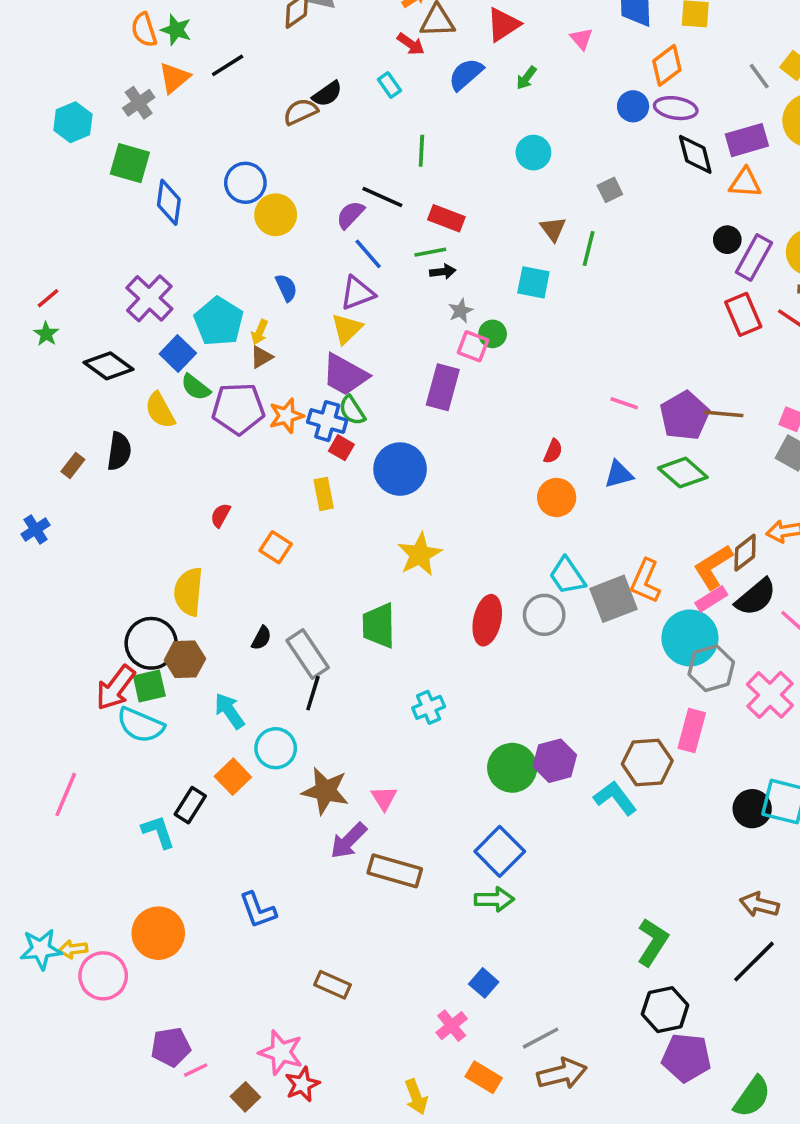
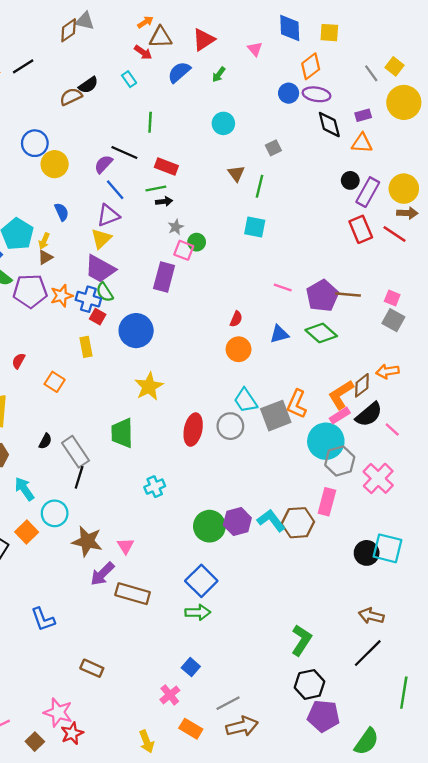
purple rectangle: (747, 140) -> (363, 115), size x0.6
cyan square: (533, 282) -> (255, 227), moved
cyan L-shape: (615, 798) -> (271, 520), moved

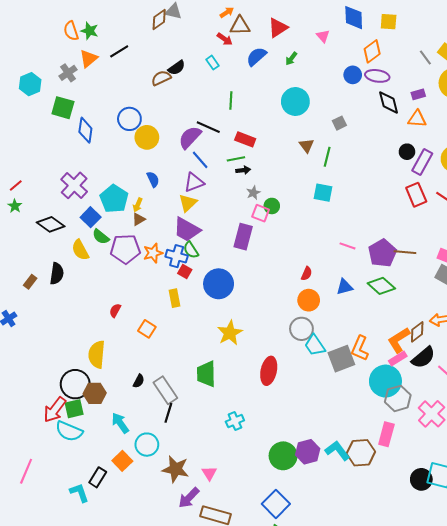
cyan circle: (223, 123) -> (295, 102), size x1.4
purple semicircle: (103, 164) -> (190, 137), size x1.4
gray circle: (230, 426) -> (301, 329), moved

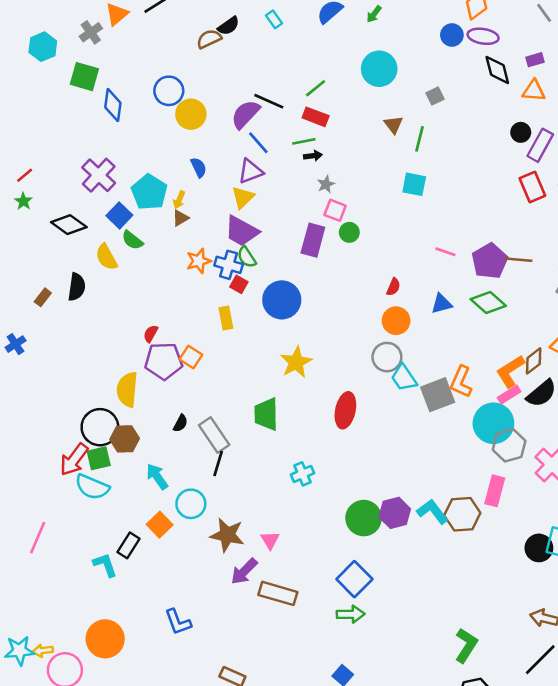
green line: (231, 100) -> (316, 88), moved, turned 48
green circle: (272, 206) -> (349, 232), moved
purple pentagon: (125, 249) -> (164, 361), moved

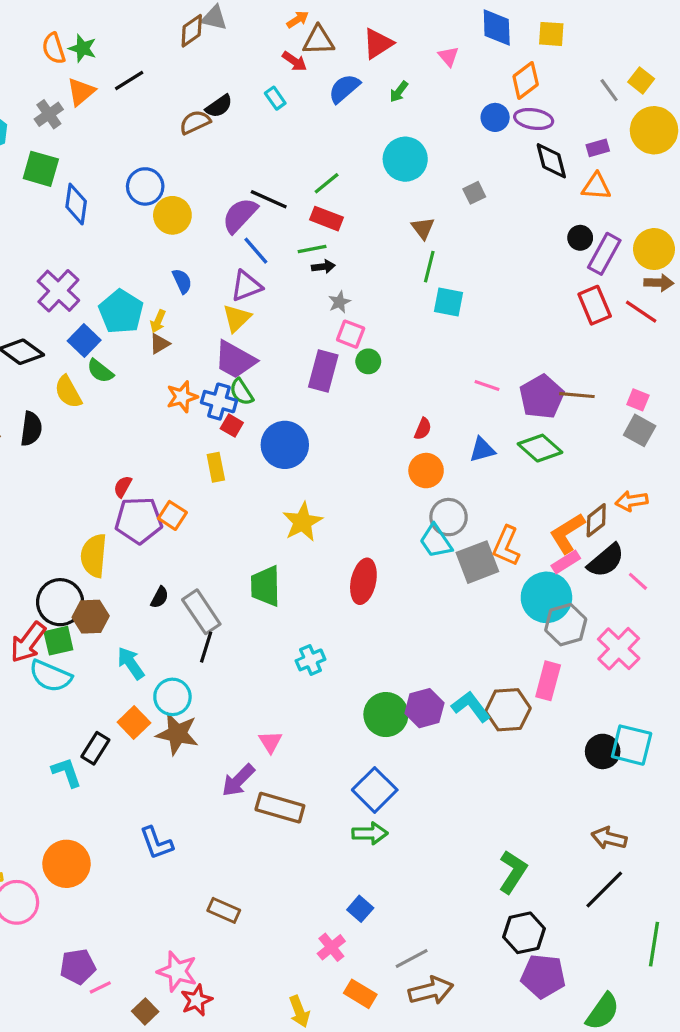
green line: (419, 139) -> (429, 267), moved
gray circle: (387, 357) -> (449, 517), moved
brown star: (227, 535) -> (177, 734), moved

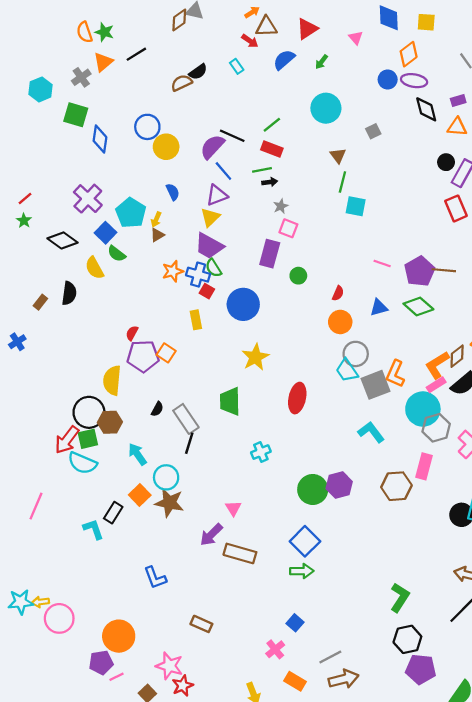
green circle: (368, 361) -> (298, 276), moved
cyan L-shape: (471, 707) -> (371, 432), moved
orange circle: (66, 864) -> (119, 636), moved

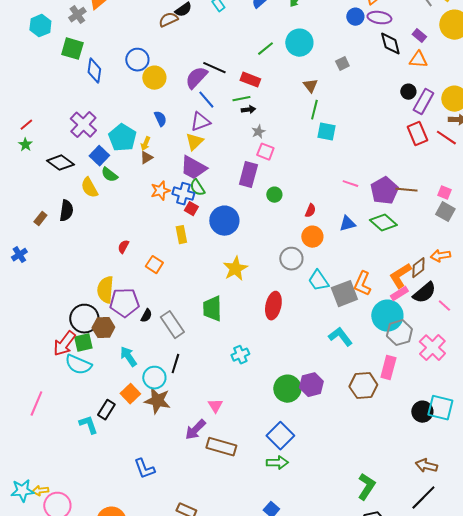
purple rectangle: (458, 100) -> (419, 36), turned 56
green line: (272, 125) -> (265, 49), moved
gray circle: (356, 354) -> (291, 259), moved
purple pentagon: (143, 356) -> (124, 303), moved
black line: (189, 443) -> (175, 364), moved

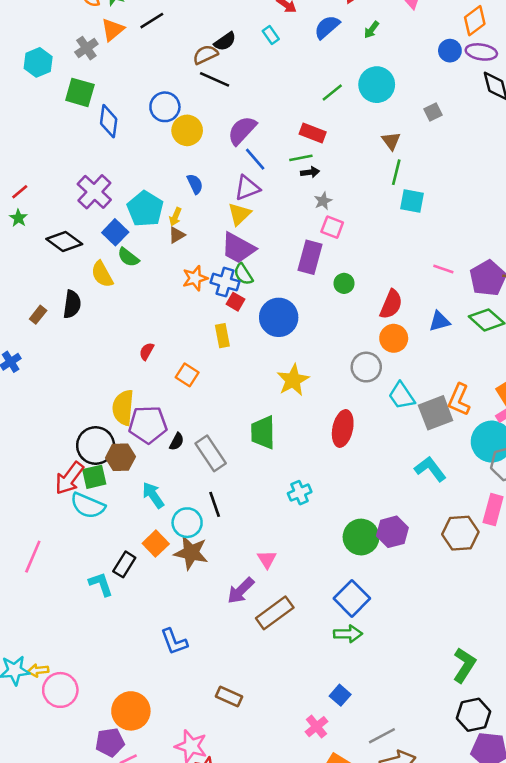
black line: (214, 68) -> (215, 79), moved
red semicircle: (310, 211) -> (391, 304), size x1.6
black line: (175, 364) -> (215, 504), turned -36
brown rectangle: (221, 447) -> (275, 613), turned -52

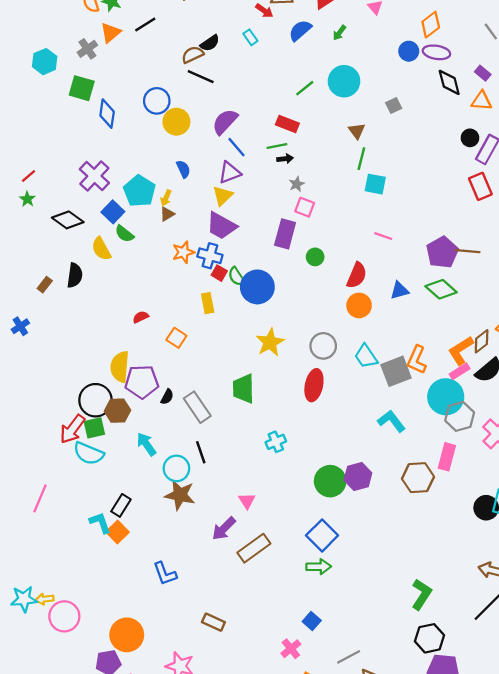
pink line: (443, 269) -> (383, 236), moved
green semicircle: (243, 274) -> (237, 277), moved
red semicircle: (147, 351) -> (141, 317), turned 35
gray circle: (366, 367) -> (323, 346), moved
orange square: (156, 544) -> (117, 532), moved

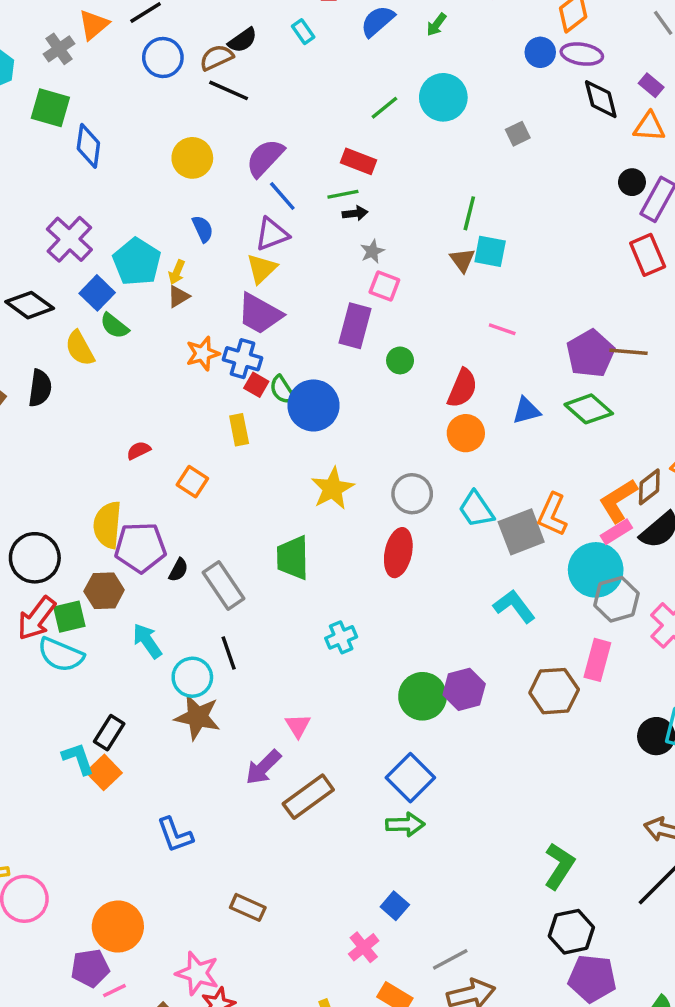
blue circle: (157, 101) -> (163, 57), moved
brown triangle: (357, 131) -> (462, 260), moved
black circle: (96, 400) -> (35, 558), moved

